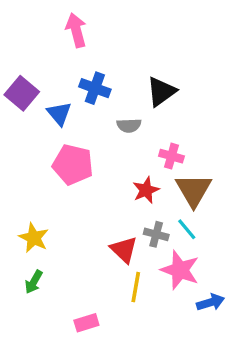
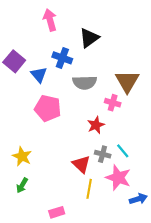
black triangle: (161, 91) -> (89, 38), moved
gray semicircle: (129, 125) -> (85, 83), size x1.5
brown triangle: (194, 190) -> (127, 81), moved

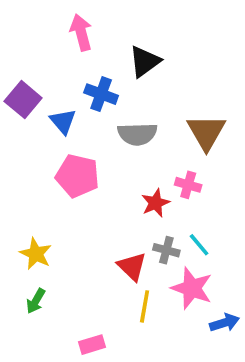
pink cross: (113, 103) -> (188, 185), moved

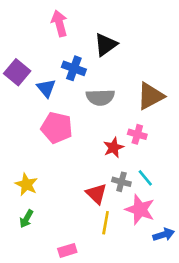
brown triangle: (206, 132) -> (150, 96), turned 32

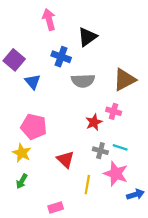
blue triangle: (46, 88) -> (33, 82), moved
pink pentagon: (57, 128) -> (34, 127), moved
cyan line: (145, 178) -> (120, 147), turned -32
red triangle: (96, 194) -> (65, 159), moved

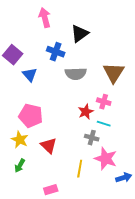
brown triangle: (125, 80) -> (114, 73), turned -30
cyan line: (120, 147) -> (104, 124), moved
red triangle: (65, 159) -> (49, 146), moved

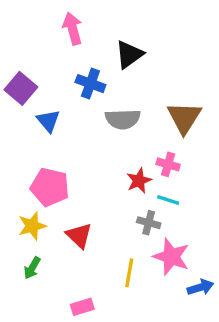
yellow star: (20, 140) -> (32, 226), turned 30

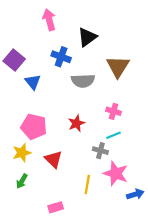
brown triangle: (184, 118) -> (118, 67), moved
red star: (139, 181) -> (76, 123), moved
cyan line: (168, 200) -> (113, 135), turned -40

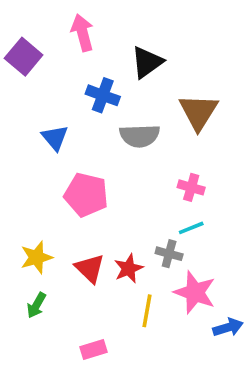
purple square: (14, 60) -> (24, 57), moved
red star: (76, 123) -> (129, 268), moved
pink pentagon: (34, 127) -> (86, 195), moved

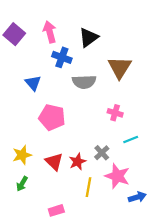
pink arrow: (82, 33) -> (50, 32), moved
cyan line: (191, 228) -> (131, 139), moved
gray cross: (169, 254) -> (102, 153), turned 32

